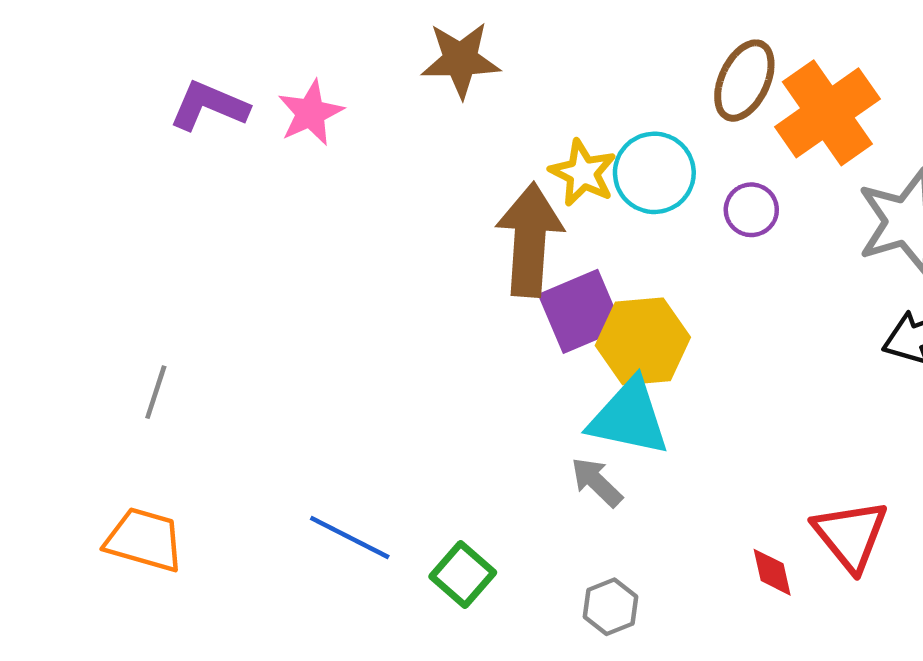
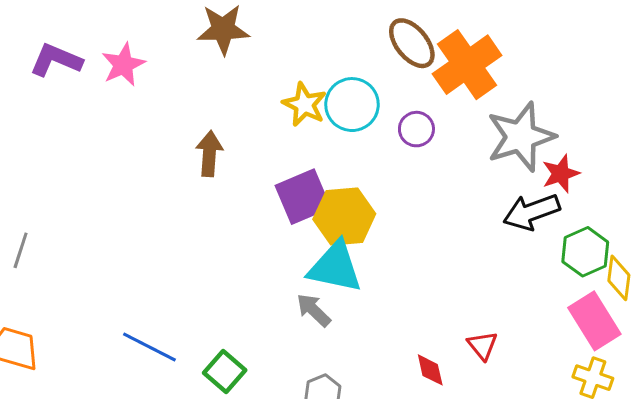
brown ellipse: (744, 81) -> (412, 43), turned -64
brown arrow: (530, 240) -> (209, 154), moved, size x0.6
red triangle: (851, 535) -> (482, 345), size x0.6

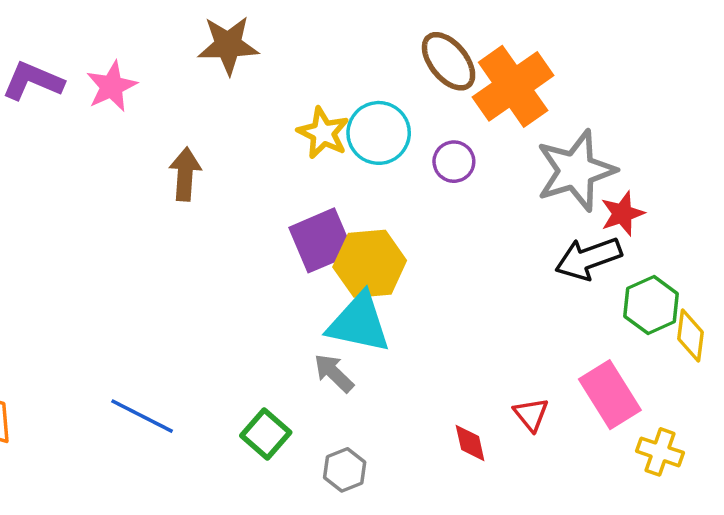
brown arrow: (209, 154) -> (185, 174), moved
pink rectangle: (594, 321) -> (610, 395), moved
green square: (225, 371) -> (266, 434), moved

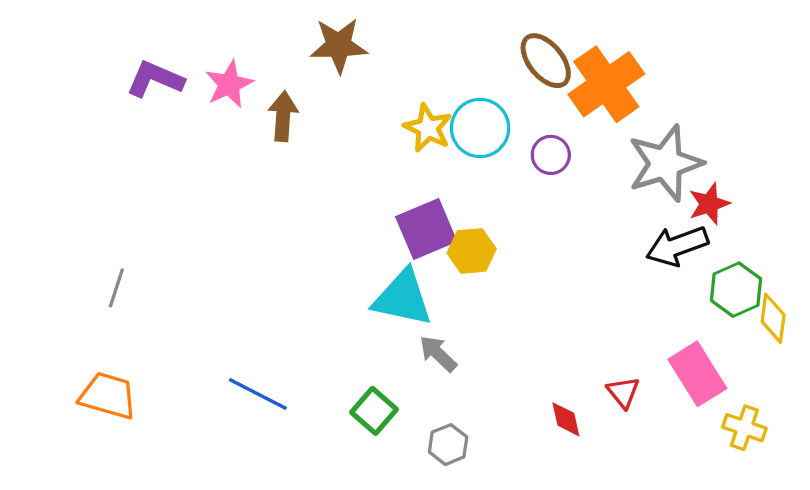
brown arrow: (185, 174) -> (283, 116), moved
yellow hexagon: (370, 264) -> (472, 251), size x0.7
cyan triangle: (359, 323) -> (403, 298), moved

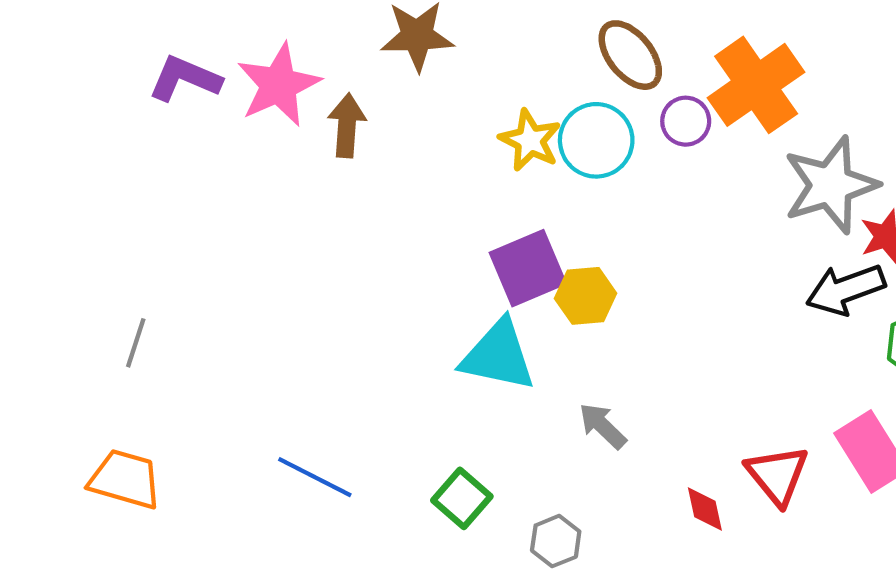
brown ellipse: (546, 61) -> (630, 55), moved
pink star: (229, 84) -> (279, 85), size x1.4
purple circle: (551, 155) -> (686, 121), moved
gray arrow: (438, 354) -> (603, 426), moved
red triangle: (623, 392) -> (777, 475), size x1.5

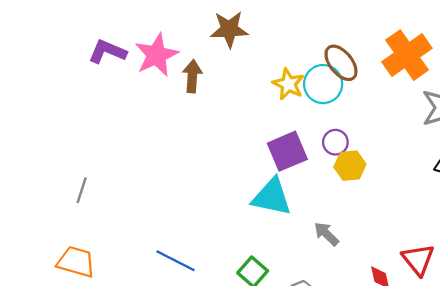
brown ellipse: (630, 55) -> (341, 63), moved
purple circle: (686, 121) -> (335, 142), moved
yellow hexagon: (586, 296) -> (350, 166), moved

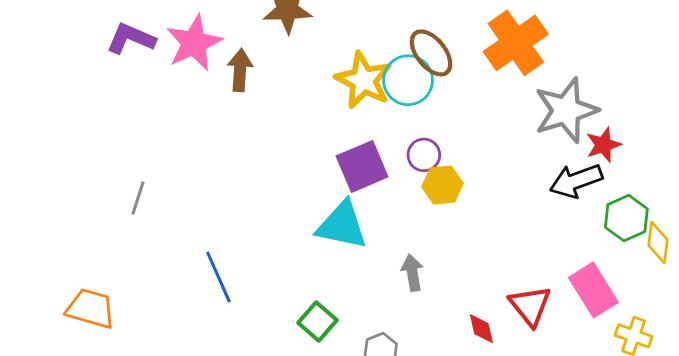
yellow star: (288, 84) -> (364, 80), size x1.4
gray line: (82, 190) -> (138, 198), moved
gray arrow: (326, 234) -> (412, 273), turned 36
blue line: (176, 261) -> (218, 277), moved, turned 39

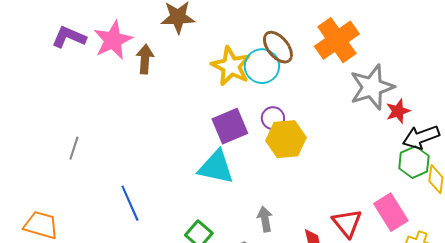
black arrow: (576, 181) -> (421, 137), moved
yellow hexagon: (443, 185) -> (286, 139), size x1.4
gray arrow: (412, 273) -> (265, 219), moved

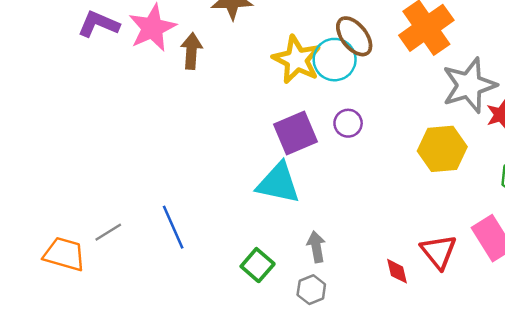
yellow hexagon: (286, 139) -> (442, 149), moved
gray line: (74, 148) -> (108, 232), moved, turned 40
gray arrow: (265, 219) -> (316, 247), moved

